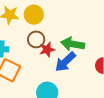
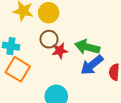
blue arrow: (65, 62) -> (92, 65), moved

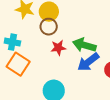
brown circle: (49, 39) -> (49, 27), moved

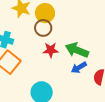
blue arrow: (88, 62) -> (79, 68), size x0.7

